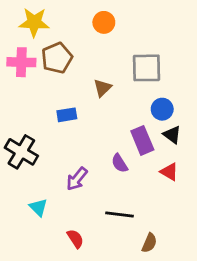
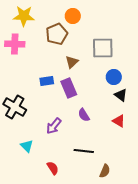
brown pentagon: (57, 58) -> (57, 34), moved
purple rectangle: (142, 140) -> (69, 88), moved

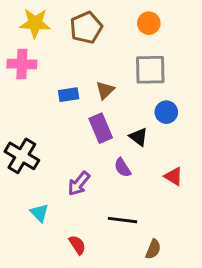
orange circle: (73, 16) -> (149, 23), moved
brown pentagon: (57, 34) -> (86, 28), moved
blue rectangle: (47, 81) -> (69, 95), moved
black triangle: (121, 95) -> (139, 137), moved

